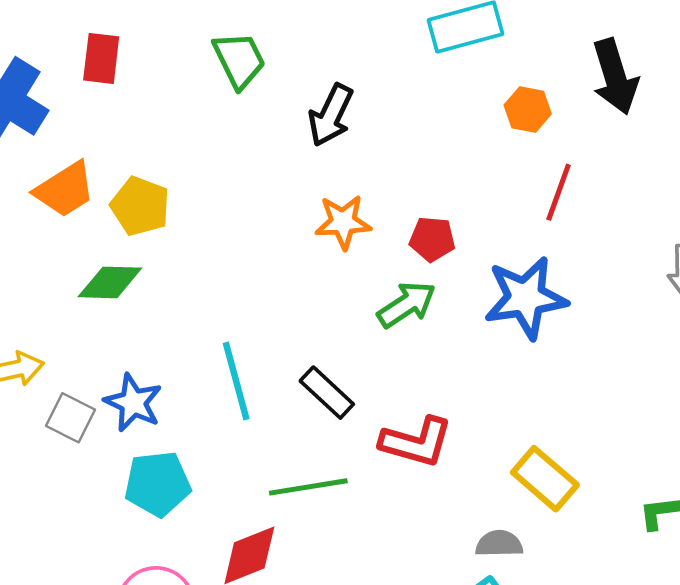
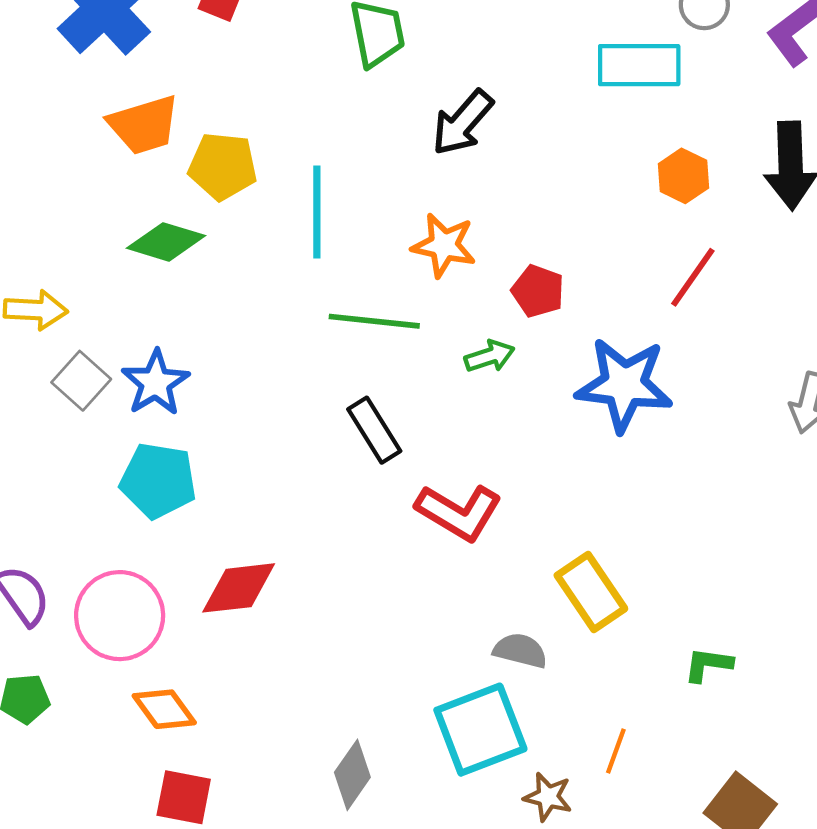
yellow pentagon: (140, 206) -> (223, 166), turned -30
green arrow: (407, 305) -> (490, 356), size x0.7
cyan line: (236, 381) -> (317, 212), moved
green line: (308, 487) -> (374, 321), moved

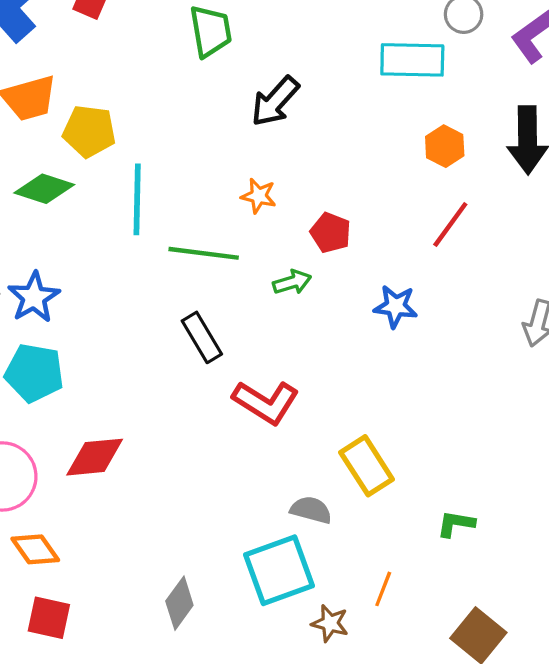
cyan line: (317, 212) -> (137, 199), moved
orange star: (444, 245) -> (259, 196), size x0.7
blue star: (624, 385) -> (396, 306), size x0.6

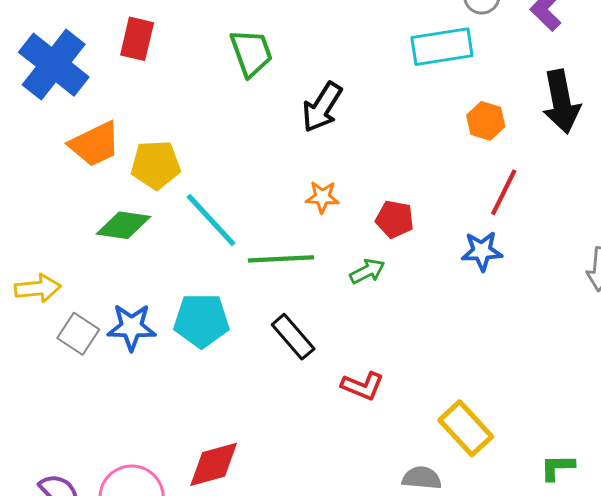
cyan line: (137, 199) -> (211, 220), turned -34
blue star: (34, 297) -> (132, 327), turned -30
blue star: (396, 306) -> (482, 251), moved
cyan pentagon: (34, 373) -> (201, 321), moved
red L-shape: (266, 402) -> (363, 386), size x0.7

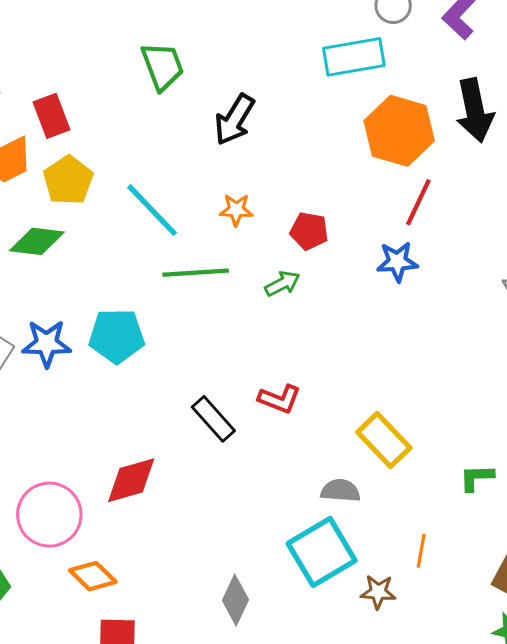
red rectangle: (137, 39) -> (52, 116), moved, turned -33
orange hexagon: (486, 121) -> (399, 131), size x1.8
yellow pentagon: (156, 165) -> (68, 180), turned -30
cyan line: (211, 220) -> (152, 210), moved
black rectangle: (293, 337) -> (213, 419), moved

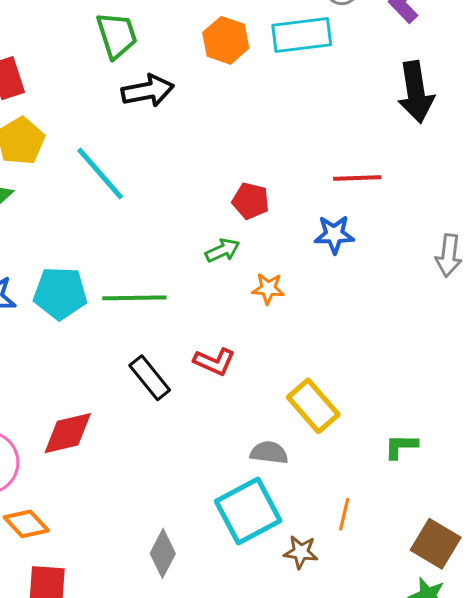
black arrow: (234, 120) -> (148, 91), moved, turned -135
orange hexagon: (399, 131) -> (226, 40), moved, size x0.7
red line: (418, 202) -> (357, 178), turned 60
orange star: (236, 210) -> (268, 289), moved
green line: (196, 273) -> (134, 298), moved

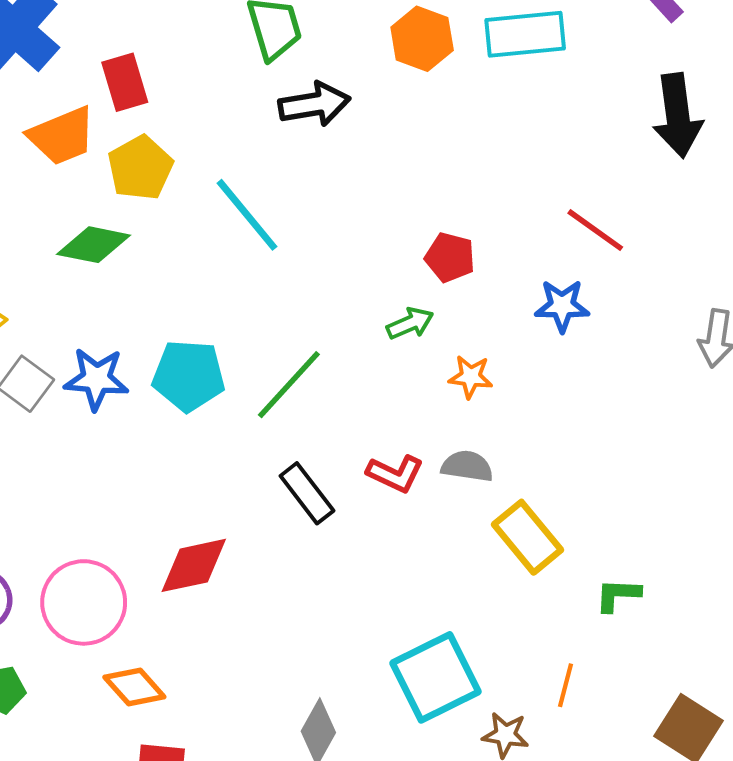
red line: (357, 178) -> (595, 230), turned 36
green line: (134, 298) -> (289, 385), turned -48
green L-shape: (401, 446) -> (618, 595), moved
gray semicircle: (269, 453) -> (467, 466), moved

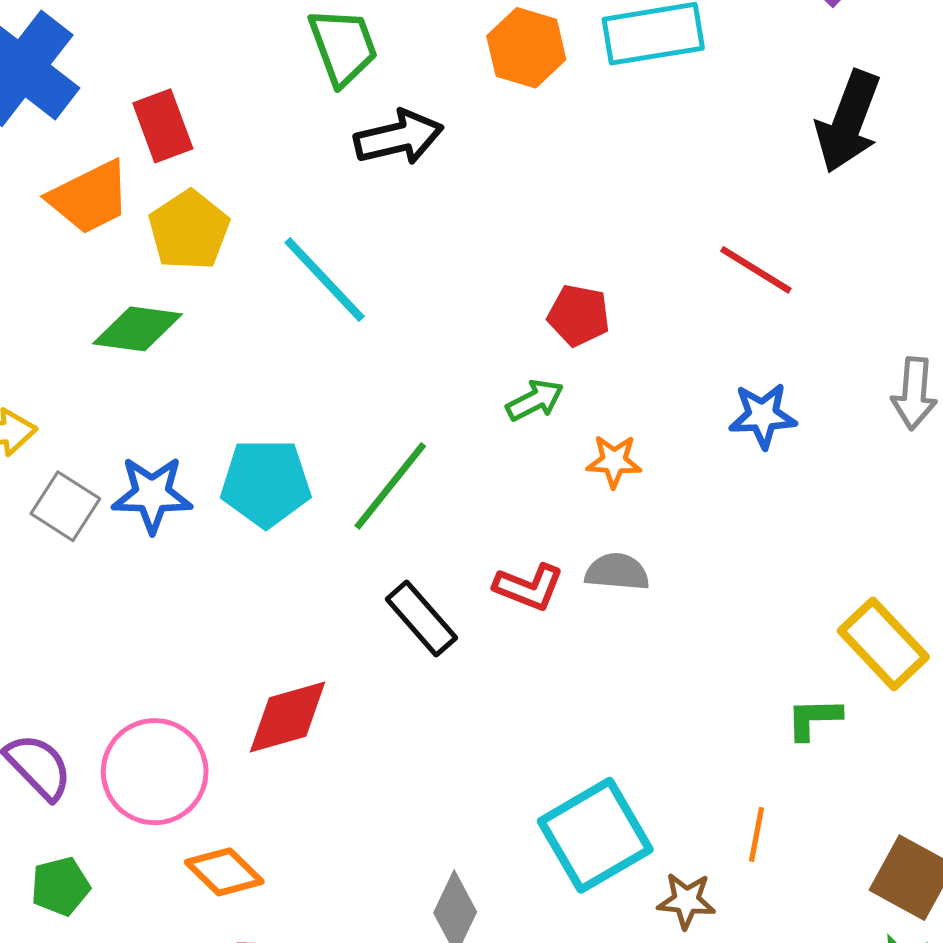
black arrow: (678, 116) -> (848, 122), turned 32
blue star: (562, 306) -> (763, 416), moved
yellow rectangle: (527, 537) -> (883, 644), moved

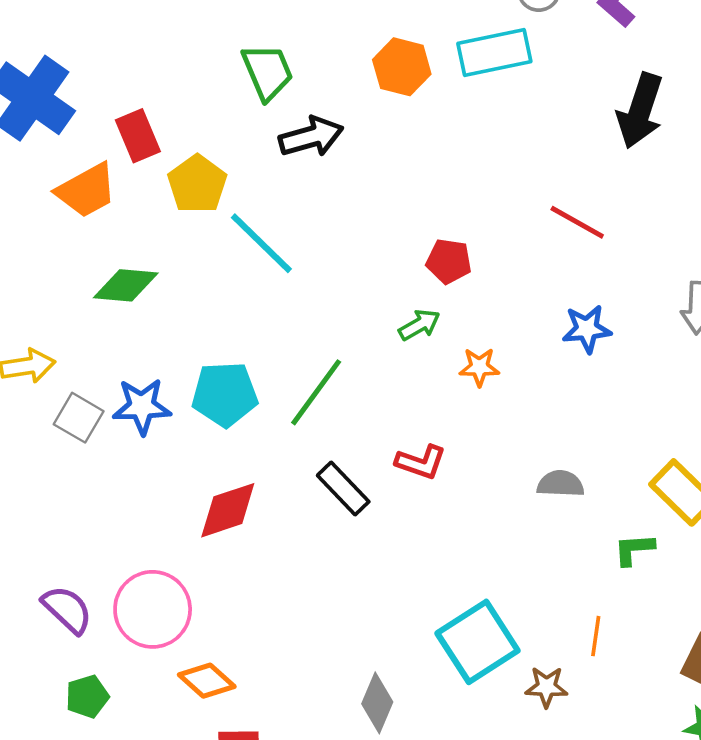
yellow pentagon: (189, 230) -> (197, 184), moved
gray semicircle: (617, 572) -> (560, 484), moved
red diamond: (288, 717) -> (228, 510), moved

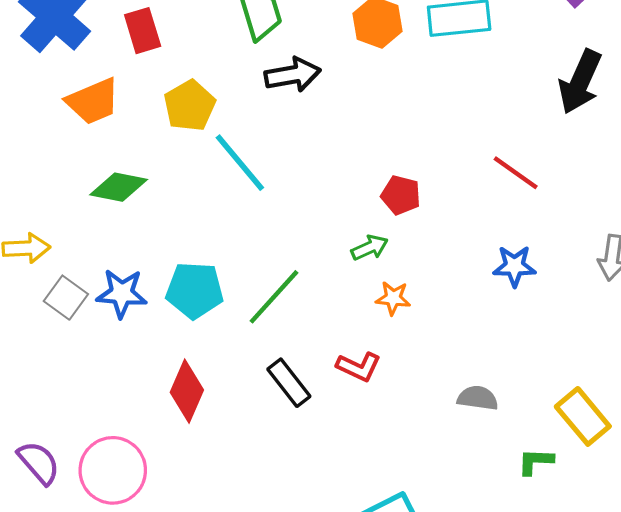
red rectangle: (138, 136) -> (143, 31), moved
orange star: (479, 367) -> (393, 298), moved
red diamond: (228, 510) -> (187, 391), turned -54

